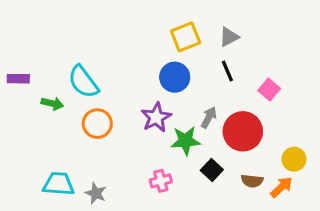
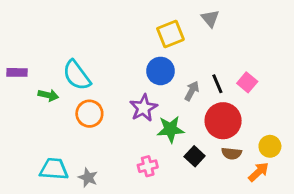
gray triangle: (229, 37) -> (210, 18), moved, turned -42
black line: (227, 71) -> (217, 84), moved
gray arrow: (209, 117) -> (192, 91), moved
brown semicircle: (252, 181) -> (232, 153), moved

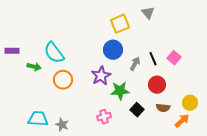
red circle: (223, 121) -> (157, 85), size x0.7

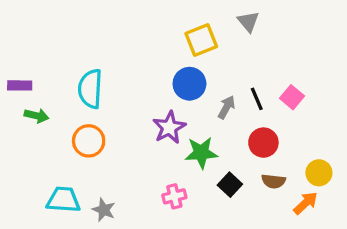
cyan semicircle: (54, 53) -> (90, 89), turned 40
green arrow: (34, 67) -> (36, 116), moved
orange circle: (63, 80) -> (89, 141), moved

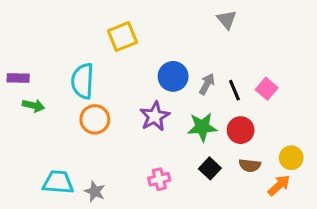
yellow square: (201, 40) -> (122, 37), moved
gray arrow: (226, 107) -> (207, 84), moved
orange circle: (89, 141) -> (95, 119), moved
green star: (201, 153) -> (202, 127), moved

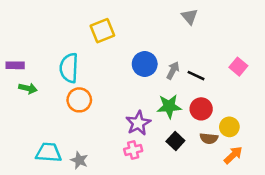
pink square: (267, 89) -> (238, 67), moved
black line: (234, 90) -> (196, 76), turned -42
purple star: (155, 116) -> (138, 123), moved
yellow circle: (291, 158) -> (229, 127), moved

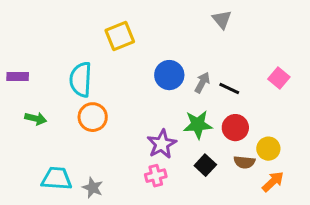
green arrow: (28, 88) -> (36, 119), moved

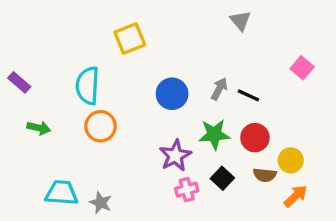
blue circle: (169, 75) -> (172, 94), moved
purple rectangle: (18, 77) -> (19, 82), turned 40
pink square: (279, 78) -> (302, 68), moved
pink cross: (156, 176) -> (187, 190), moved

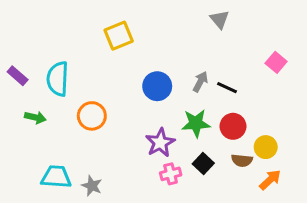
cyan semicircle: (88, 86) -> (58, 79), moved

